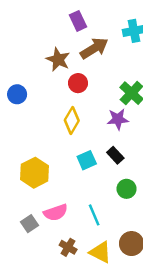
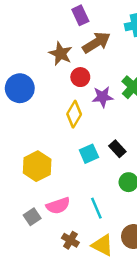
blue circle: (17, 94) -> (20, 88), size x1.5
purple star: (118, 119) -> (103, 97), moved

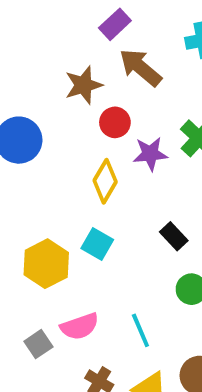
purple rectangle: (80, 15) -> (115, 24), turned 72
brown arrow: (96, 42) -> (140, 67), turned -108
brown star: (61, 54) -> (84, 85), turned 30
cyan square: (89, 154) -> (97, 244), moved, turned -36

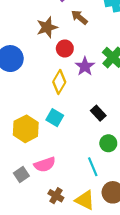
brown arrow: (140, 67) -> (79, 17), size x0.7
purple star: (150, 154) -> (85, 66), turned -30
cyan line: (140, 330) -> (93, 167), moved

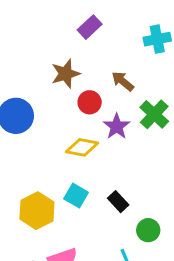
brown arrow: (79, 17) -> (123, 81), moved
yellow diamond: (59, 82) -> (82, 147), turned 70
black rectangle: (98, 113) -> (118, 202), moved

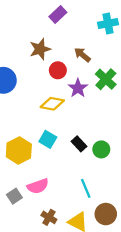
green circle: (148, 230) -> (101, 149), moved

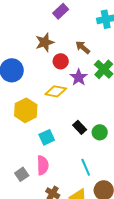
cyan square: (48, 139) -> (47, 137), moved, turned 35
yellow hexagon: (19, 151) -> (26, 110), moved
pink semicircle: (38, 186) -> (43, 165), turned -72

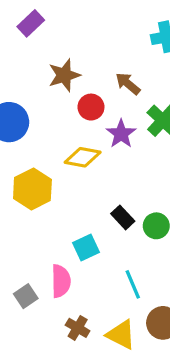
purple rectangle: (61, 11) -> (31, 23), moved
cyan square: (47, 137) -> (86, 248), moved

